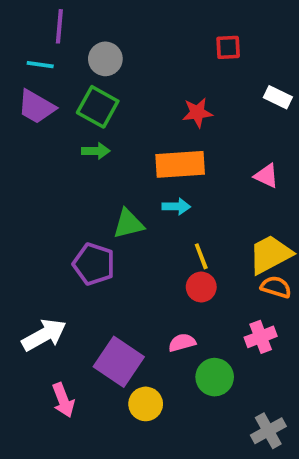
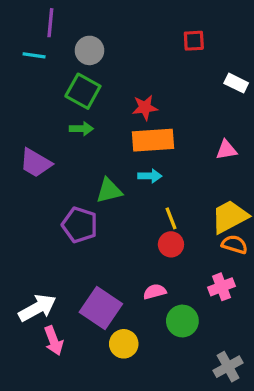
purple trapezoid: (36, 107) -> (36, 163), moved
red star: (197, 113) -> (145, 107), moved
pink triangle: (266, 176) -> (226, 150), turned -35
white arrow: (44, 335) -> (37, 308), moved

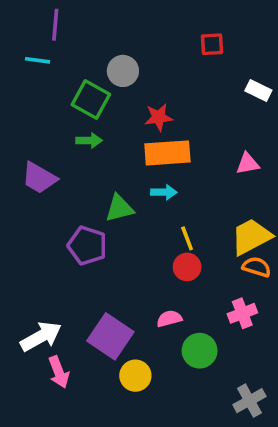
gray circle: (89, 50) -> (123, 71), moved

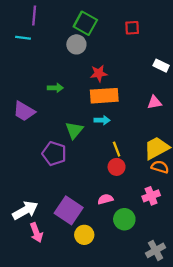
white rectangle: (258, 91) -> (161, 66), moved
green square: (91, 99) -> (85, 23), moved
green triangle: (119, 208) -> (74, 130), turned -36

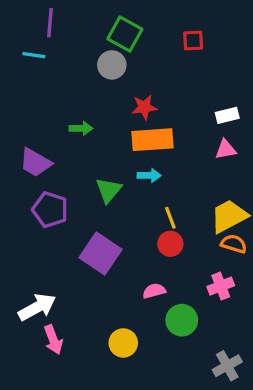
white rectangle: (161, 66) -> (227, 115), moved, turned -40
purple pentagon: (54, 154) -> (50, 210), moved
purple square: (69, 210) -> (100, 254), moved

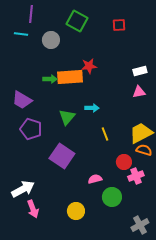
gray circle: (112, 65) -> (51, 40), moved
orange rectangle: (152, 140) -> (70, 77), moved
red circle: (170, 244) -> (124, 162), moved

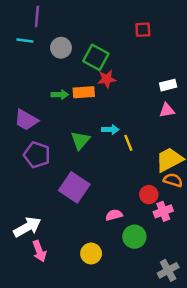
green square: (77, 21) -> (96, 57), moved
orange rectangle: (70, 77) -> (84, 92), size x0.7
yellow line: (105, 134) -> (128, 143), moved

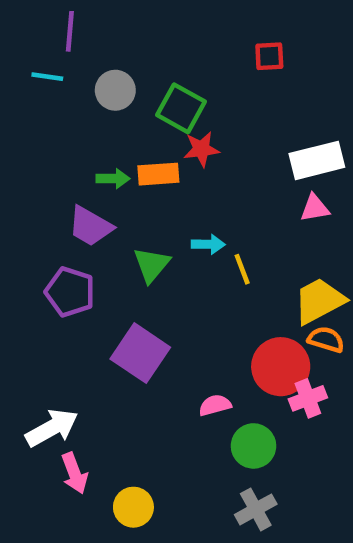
white rectangle: (168, 85) -> (317, 160), size x1.6
purple trapezoid: (26, 120) -> (90, 226), moved
red circle: (149, 195) -> (281, 367), size x1.6
yellow circle: (91, 254) -> (133, 507), moved
gray cross: (168, 270) -> (256, 509), moved

